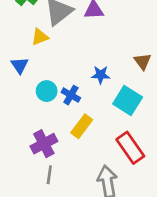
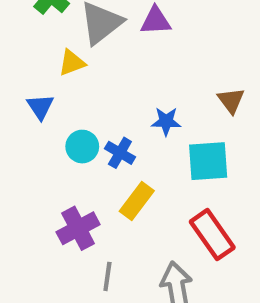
cyan square: (128, 100) -> (208, 161), turned -36
gray line: (49, 175) -> (107, 276), moved

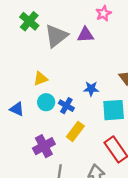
yellow triangle: (72, 63) -> (40, 79), moved
blue triangle: (40, 107) -> (17, 109), moved, turned -32

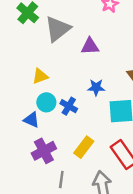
purple triangle: (85, 35) -> (90, 46), moved
blue triangle: (17, 109) -> (31, 120), moved
yellow rectangle: (75, 131) -> (84, 147), moved

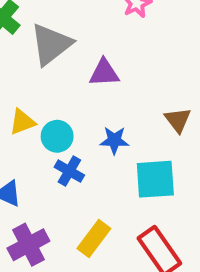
cyan circle: (46, 102) -> (57, 136), moved

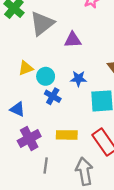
yellow rectangle: (94, 239) -> (67, 135), turned 54

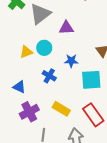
cyan circle: (46, 76) -> (44, 48), moved
yellow rectangle: (67, 135) -> (61, 109), turned 30

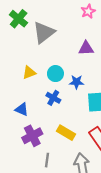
purple triangle: (66, 28) -> (86, 48), moved
cyan circle: (44, 48) -> (55, 74), moved

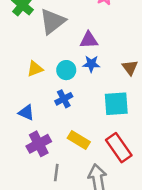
purple triangle: (86, 48) -> (89, 40), moved
blue star: (77, 82) -> (91, 64), moved
blue cross: (53, 98) -> (64, 99), turned 32

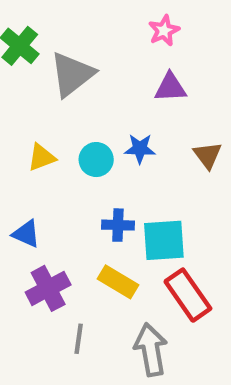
purple triangle: (89, 40) -> (170, 87), moved
blue cross: (64, 99) -> (118, 225), moved, turned 30
cyan square: (116, 104) -> (164, 240), moved

